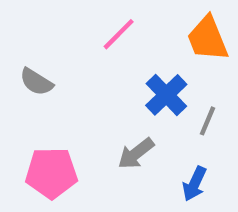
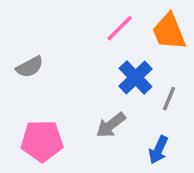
pink line: (119, 34) -> (120, 28), moved
gray semicircle: (36, 82) -> (30, 67), turned -60

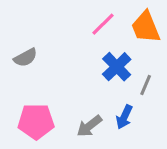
gray arrow: (111, 125) -> (89, 126), moved
blue arrow: (158, 150) -> (124, 117), moved

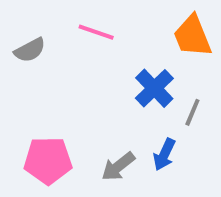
pink line: (103, 24) -> (96, 32), moved, turned 64
gray semicircle: (25, 58) -> (30, 50), moved

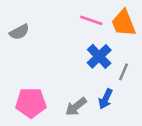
pink line: (96, 32) -> (91, 20), moved

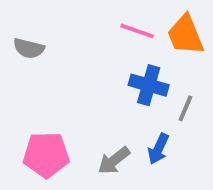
gray semicircle: (19, 32) -> (29, 48), turned 42
blue cross: (99, 56) -> (149, 85), turned -30

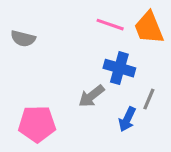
gray line: (185, 108) -> (149, 99), moved
gray arrow: (114, 161) -> (91, 96), moved

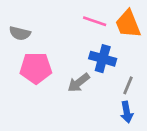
blue arrow: (127, 119) -> (127, 112), moved, turned -35
pink pentagon: (37, 124) -> (36, 68), moved

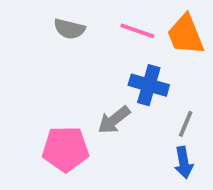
gray semicircle: (20, 33) -> (69, 29), moved
pink pentagon: (36, 68) -> (65, 149), moved

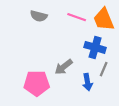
blue cross: (149, 85) -> (95, 47), moved
blue arrow: (184, 163) -> (87, 82), moved

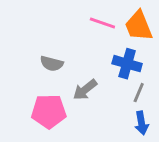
gray semicircle: (39, 16) -> (52, 64), moved
blue arrow: (87, 82) -> (142, 123), moved

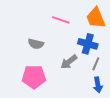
pink line: (102, 23) -> (61, 20), moved
gray arrow: (85, 90) -> (69, 62), moved

